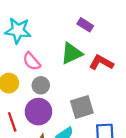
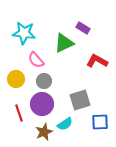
green triangle: (72, 53) -> (64, 43), moved

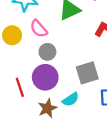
yellow circle: (16, 79) -> (12, 35), moved

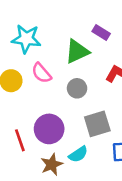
gray circle: (47, 52) -> (77, 88), moved

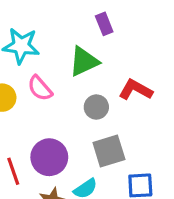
purple rectangle: (101, 32) -> (104, 24), moved, turned 36
gray circle: (77, 88) -> (96, 107), moved

